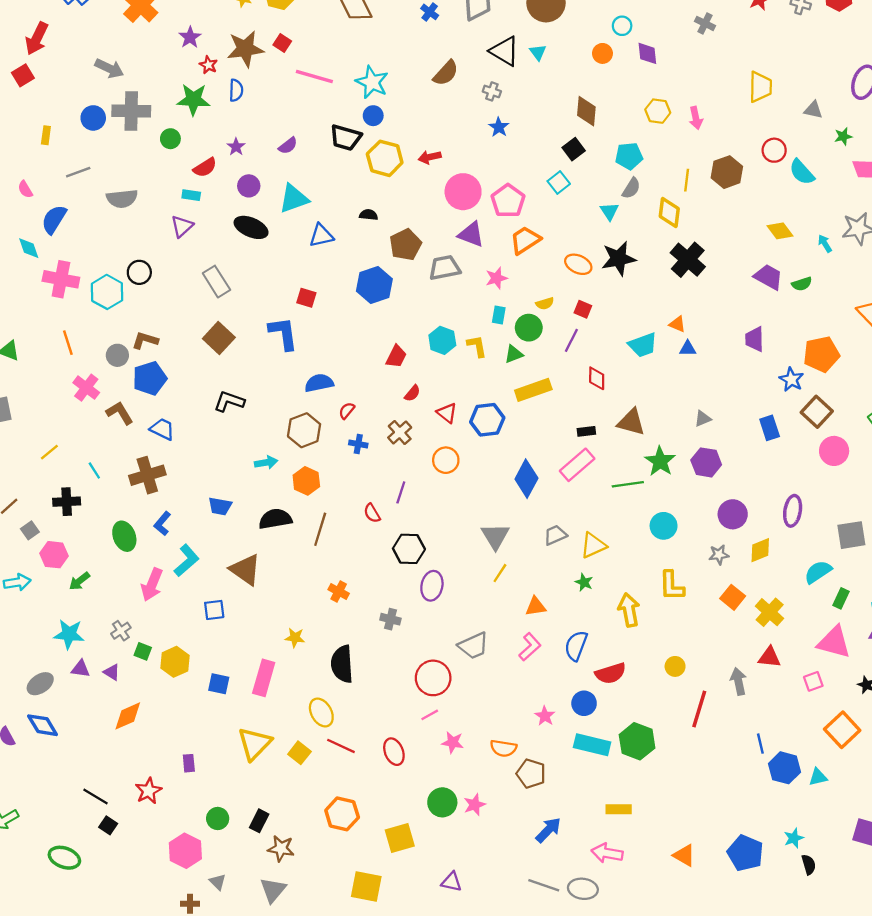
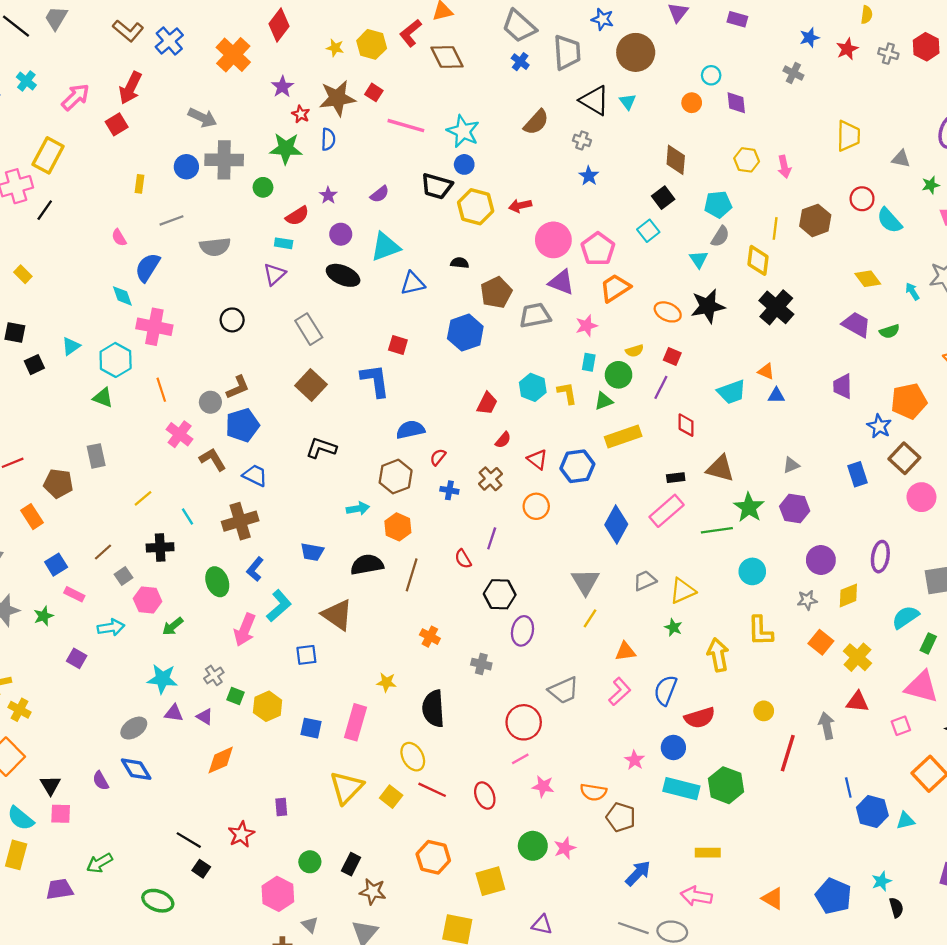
cyan hexagon: (107, 292) -> (116, 360), moved
brown L-shape: (145, 340) -> (238, 387), turned 140

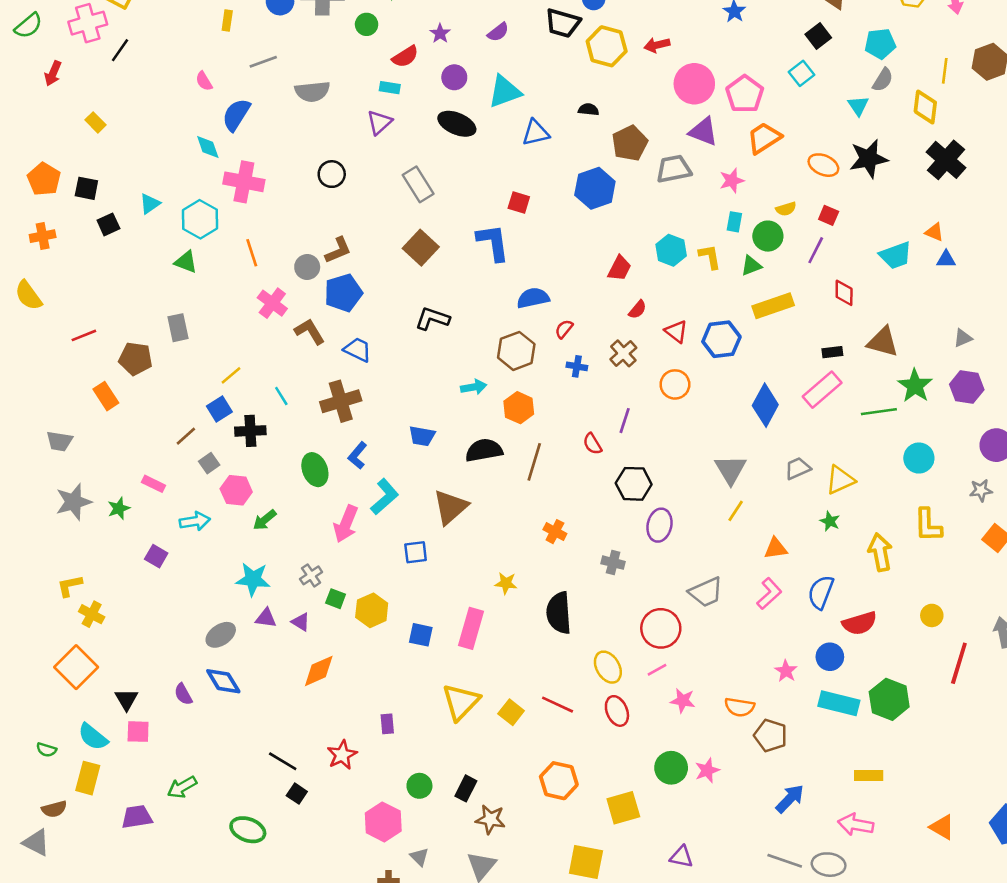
blue square: (56, 565) -> (219, 409), moved
brown triangle: (337, 615) -> (450, 507), turned 44
yellow ellipse: (413, 757) -> (608, 667), moved

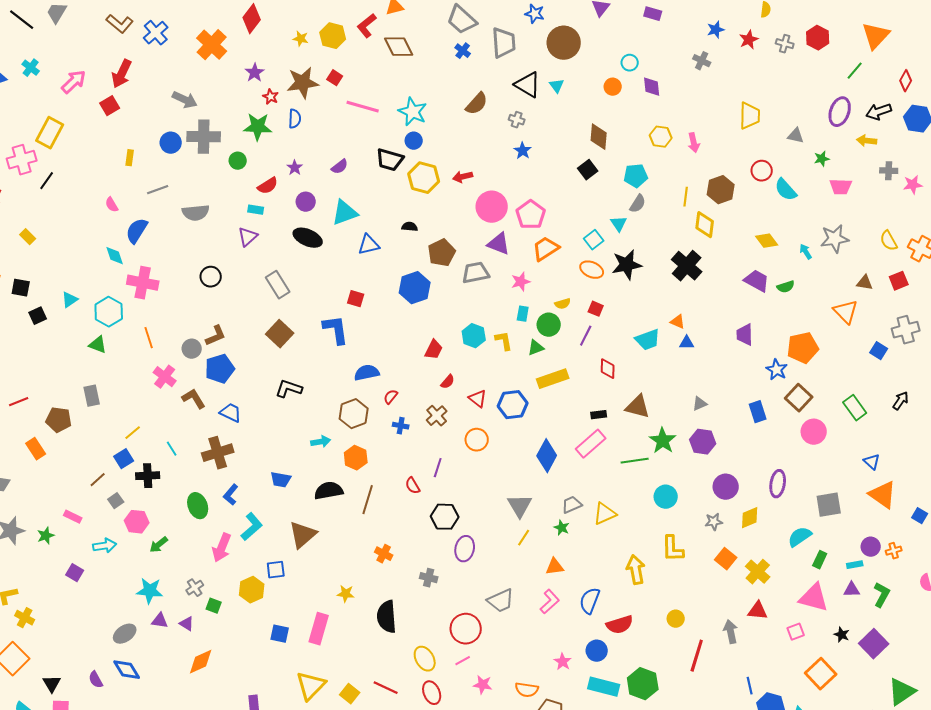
cyan square: (801, 73) -> (594, 240), moved
yellow diamond: (925, 107) -> (705, 225), moved
green star: (830, 521) -> (562, 528), moved
yellow hexagon: (372, 610) -> (252, 590), moved

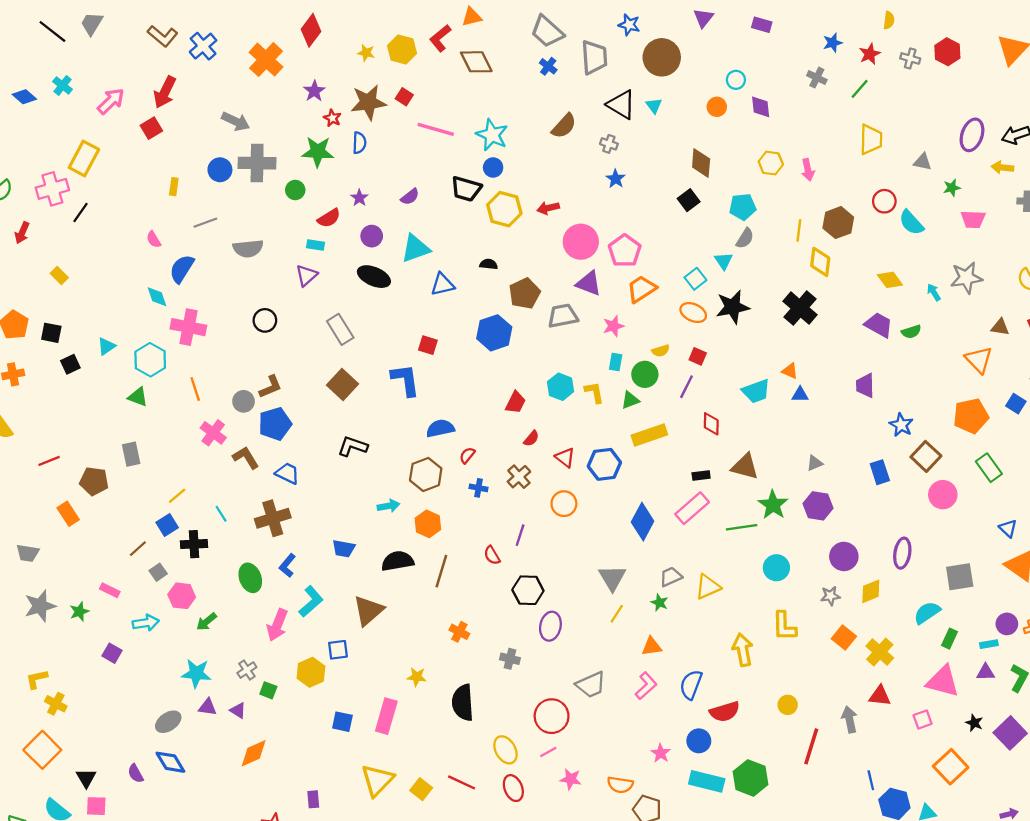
green line: (855, 71) -> (860, 89), moved
orange pentagon: (803, 348) -> (971, 416), moved

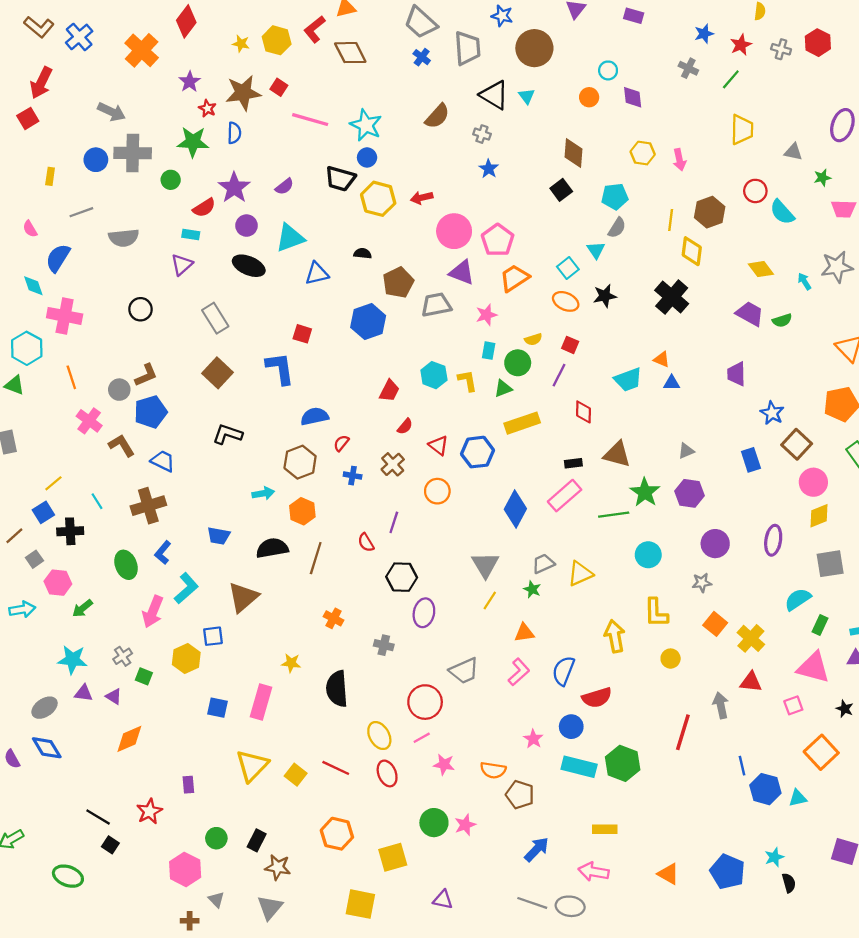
purple star: (359, 198) -> (234, 188), size x1.8
black star: (733, 307) -> (605, 296), size x0.7
yellow diamond: (871, 591) -> (819, 516), moved
yellow circle: (788, 705) -> (671, 659), moved

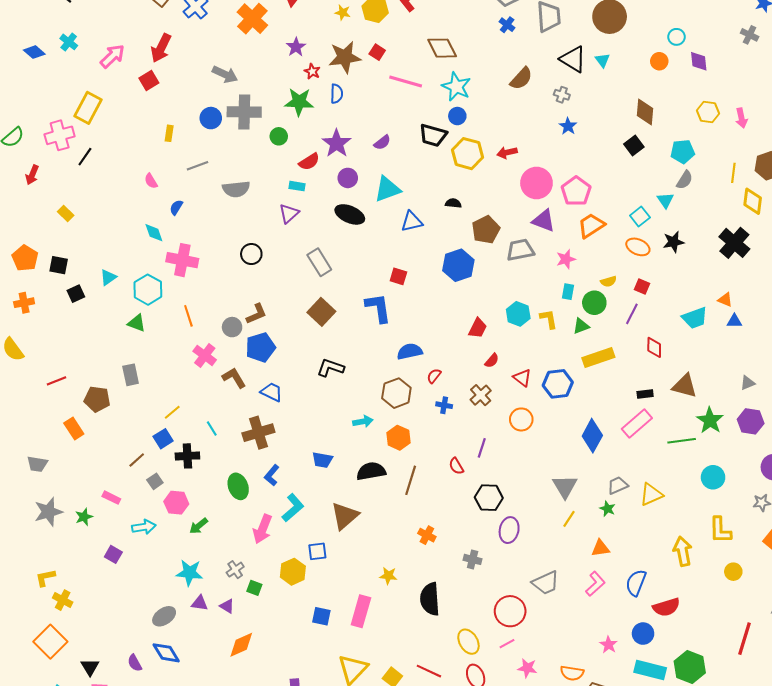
brown diamond: (350, 53) -> (442, 48), moved
blue semicircle: (58, 258) -> (176, 207), size x0.6

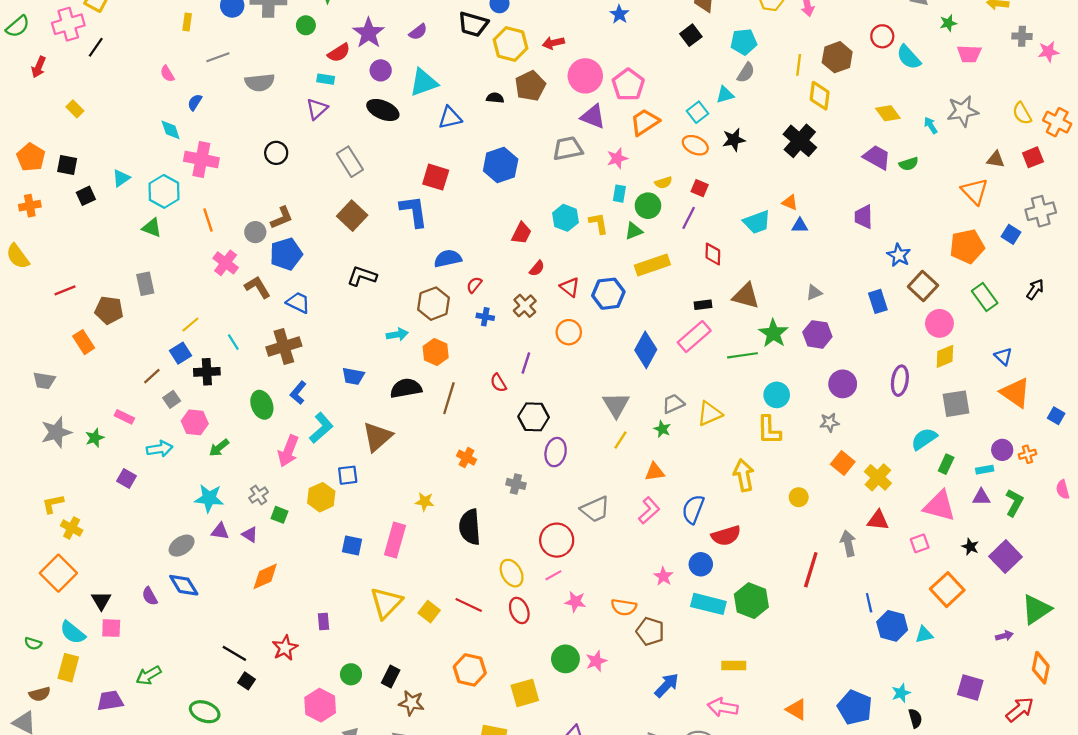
cyan triangle: (665, 200) -> (725, 95), turned 48
brown pentagon: (486, 230) -> (530, 86), moved
red square: (398, 276) -> (436, 177), size x1.4
yellow L-shape: (720, 530) -> (769, 430), moved

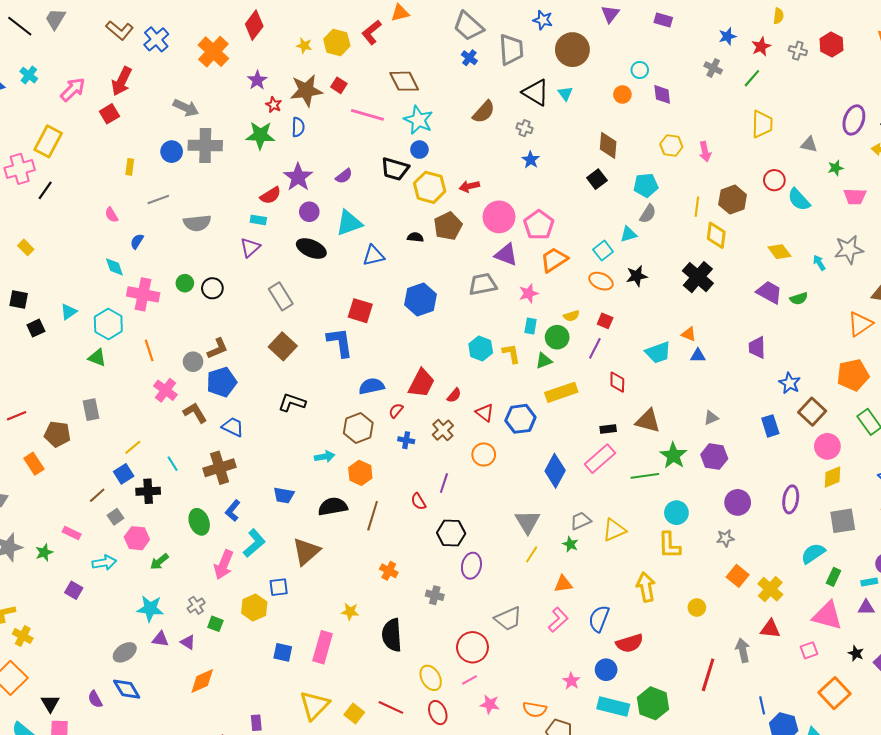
green circle: (306, 25) -> (185, 283), moved
orange triangle: (975, 191) -> (860, 324), turned 40
red trapezoid: (521, 233) -> (421, 383), moved, size x1.4

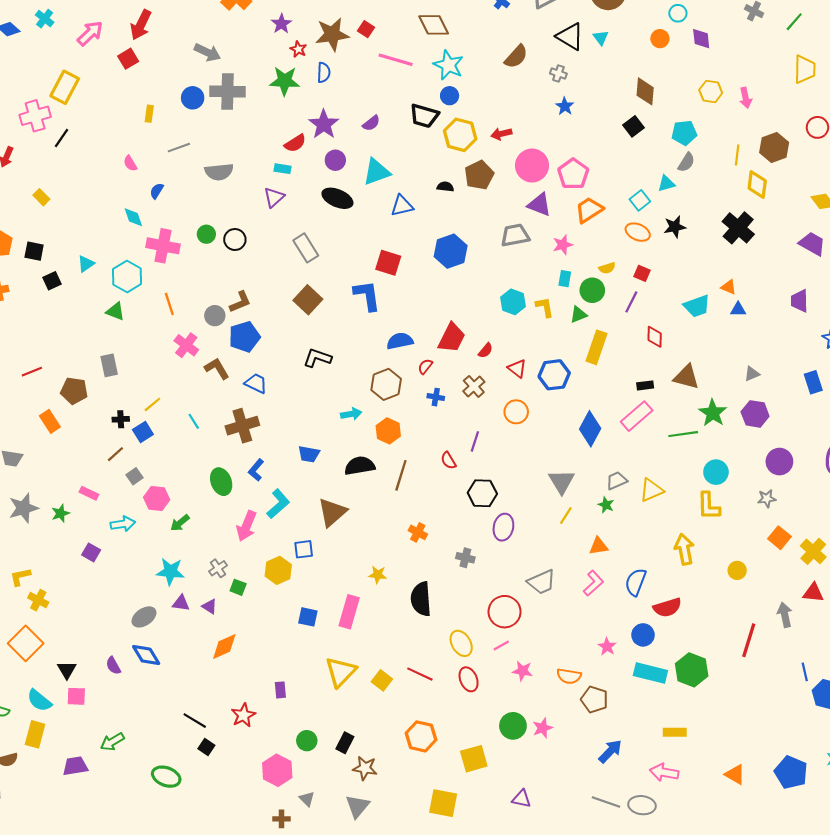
yellow rectangle: (561, 392) -> (596, 347), turned -52
black cross: (148, 491) -> (121, 419), moved, size x0.7

